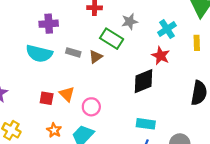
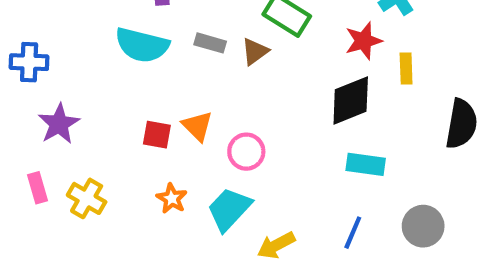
yellow rectangle: (197, 43) -> (406, 69), moved
red star: (161, 56) -> (363, 41), moved, turned 30
cyan rectangle: (146, 124) -> (366, 164), moved

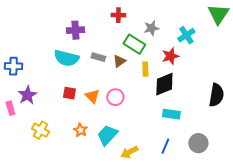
yellow rectangle: (406, 69) -> (145, 69), moved
red square: (157, 135) -> (69, 93), moved
pink circle: (246, 152) -> (115, 97), moved
pink rectangle: (38, 188) -> (10, 108), moved

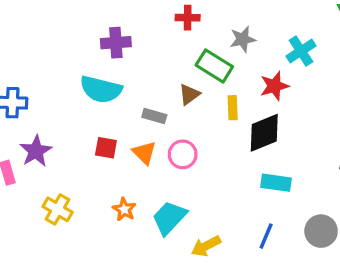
gray rectangle: (98, 57) -> (154, 116), moved

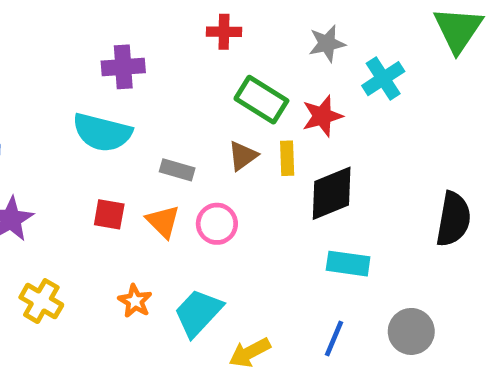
gray star: (243, 39) -> (327, 43), moved
red star: (274, 86) -> (322, 116), moved
brown triangle: (189, 94) -> (243, 156), moved

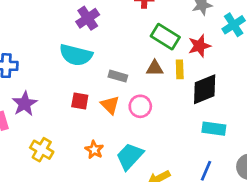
purple cross: (123, 67) -> (88, 18), turned -30
brown triangle: (243, 156) -> (155, 68), turned 36

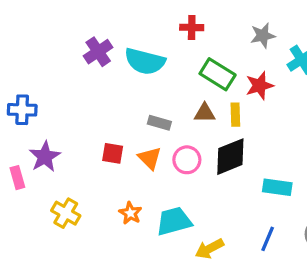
purple cross: (88, 18) -> (98, 52), moved
cyan semicircle: (76, 55) -> (145, 61), moved
black diamond: (205, 89) -> (230, 157), moved
cyan trapezoid: (130, 156) -> (174, 221), turned 32

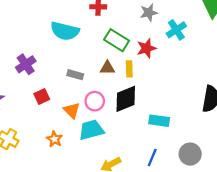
purple cross: (98, 52) -> (26, 64), moved
red square: (113, 153) -> (42, 97), turned -35
orange triangle: (150, 158) -> (72, 110), moved
cyan trapezoid: (174, 221) -> (91, 130), moved

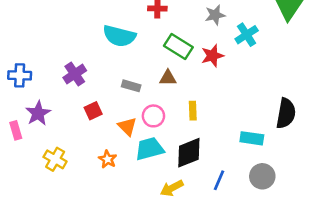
yellow rectangle: (129, 69) -> (193, 111), moved
black diamond: (126, 99) -> (189, 153), moved
cyan rectangle: (159, 121) -> (252, 138), moved

